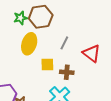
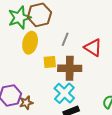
green star: (20, 18) -> (19, 18), size x1.6
brown cross: (67, 72) -> (70, 68), size x1.6

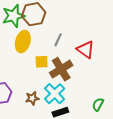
brown cross: (70, 68) -> (61, 69), turned -35
brown star: (26, 103) -> (32, 98), moved

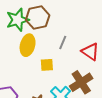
brown cross: (61, 69) -> (81, 82), moved

